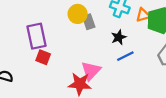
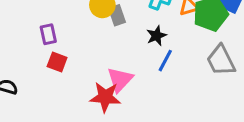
purple rectangle: (36, 36) -> (48, 34), size x0.6
blue line: (125, 56) -> (165, 61), turned -35

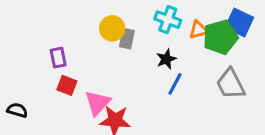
gray rectangle: (117, 15) -> (127, 39), turned 30
pink triangle: (120, 80) -> (98, 103), moved

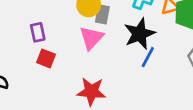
black star: (166, 59) -> (140, 34), size x1.6
pink triangle: (98, 103) -> (91, 38), moved

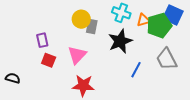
pink triangle: (91, 38) -> (77, 55), moved
blue line: (148, 57) -> (136, 70), moved

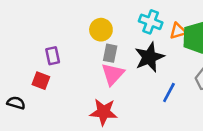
gray rectangle: (92, 26) -> (110, 53), moved
pink triangle: (77, 55) -> (113, 74), moved
red square: (49, 60) -> (41, 81), moved

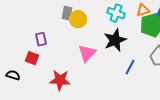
orange triangle: (178, 31) -> (143, 10), moved
gray rectangle: (110, 53) -> (67, 13), moved
red star: (104, 112) -> (60, 80), moved

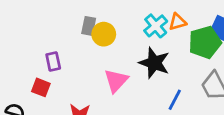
orange triangle: (143, 10) -> (178, 22), moved
cyan cross: (116, 13) -> (156, 26), turned 30
black star: (115, 40) -> (154, 63), turned -30

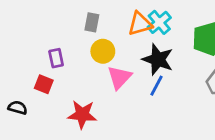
orange triangle: (178, 22) -> (140, 24), moved, size x1.4
yellow circle: (104, 34) -> (103, 51), moved
blue line: (175, 100) -> (156, 86), moved

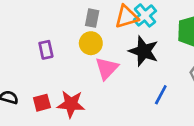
gray rectangle: (92, 22) -> (92, 18), moved
red square: (44, 84) -> (42, 103), moved, turned -36
blue line: (156, 86) -> (161, 95), moved

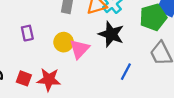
yellow circle: (91, 43) -> (64, 42), moved
red square: (42, 103) -> (24, 78), turned 35

